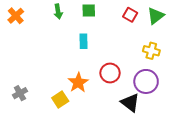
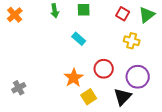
cyan rectangle: (84, 41) -> (79, 39), turned -48
yellow cross: (151, 51) -> (132, 41), moved
yellow square: (60, 99) -> (89, 97), moved
black triangle: (130, 103) -> (123, 97), turned 36

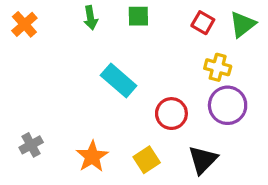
cyan rectangle: (79, 39) -> (119, 81), moved, size x1.5
purple circle: (138, 77) -> (228, 105), moved
orange star: (74, 78) -> (92, 156), moved

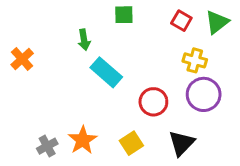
green arrow: (90, 18) -> (84, 40), moved
orange cross: (24, 24) -> (22, 59), moved
gray cross: (31, 145) -> (47, 146), moved

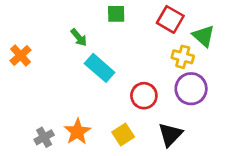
red square: (181, 21) -> (170, 19), size x1.4
green triangle: (217, 22) -> (204, 36), moved, turned -40
green arrow: (84, 40) -> (79, 37), turned -30

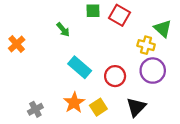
red square: (170, 19) -> (119, 15), moved
cyan rectangle: (100, 68) -> (80, 67), moved
orange star: (77, 132) -> (74, 103), moved

